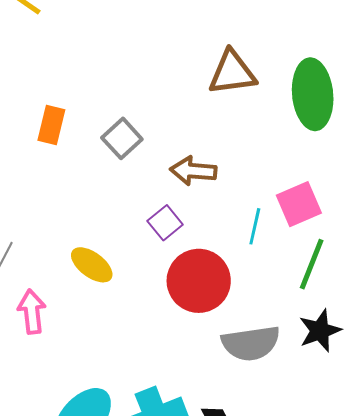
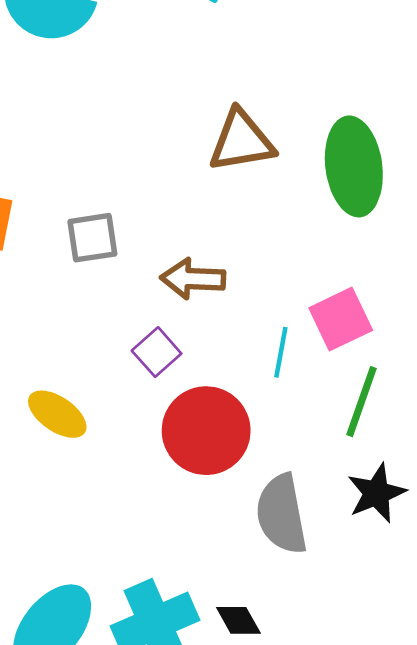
gray square: (122, 138) -> (92, 238), turned 36
gray semicircle: (251, 343) -> (282, 514), turned 90

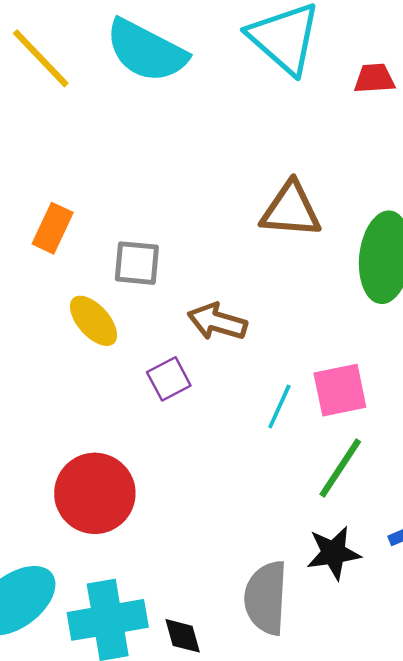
yellow ellipse: (57, 414) -> (93, 321), moved
red circle: (206, 431) -> (95, 493), moved
gray semicircle: (282, 514) -> (266, 598), moved

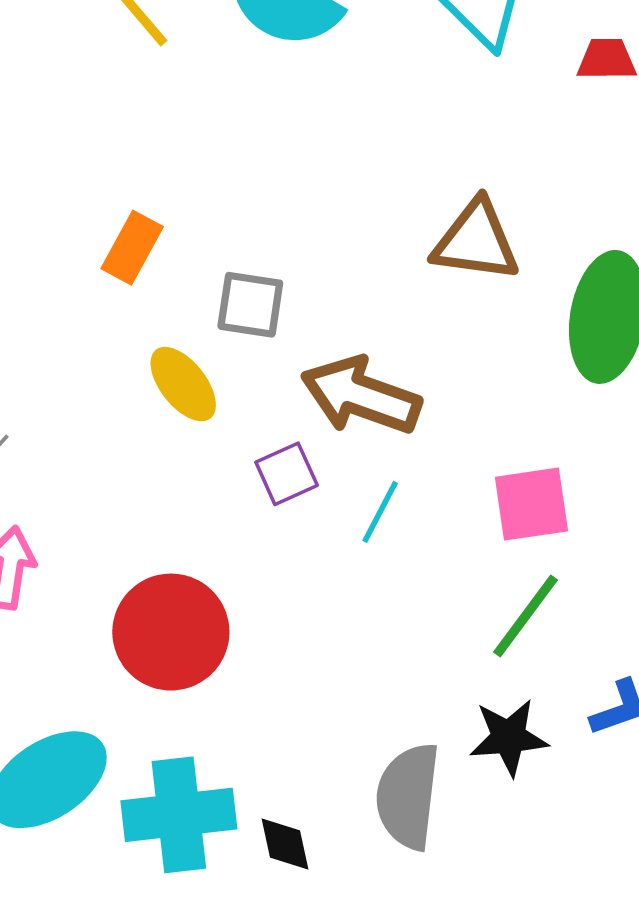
brown arrow: (217, 322) -> (361, 396), size x1.4
cyan line: (279, 406) -> (380, 512), moved

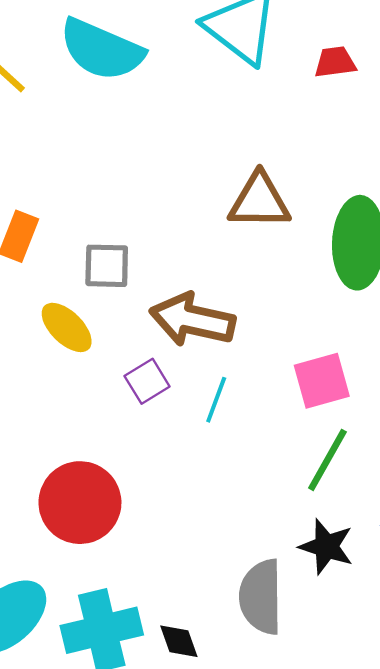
black star: (509, 737) -> (326, 547), turned 30

